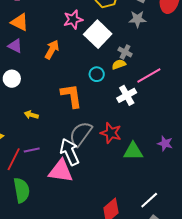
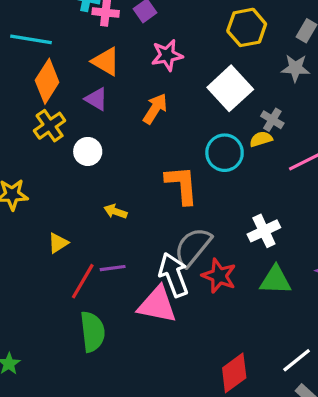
pink star: (73, 20) -> (167, 55), moved
cyan circle: (97, 74) -> (225, 153), size x1.5
white cross: (127, 95) -> (264, 231), moved
red star: (111, 133) -> (219, 276), moved

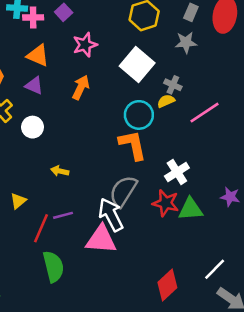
orange L-shape: (182, 185) -> (133, 145), moved
red star: (219, 276) -> (166, 203), moved

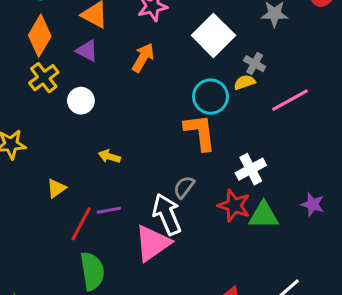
gray semicircle: (123, 191) -> (184, 187), size x0.6
pink triangle: (101, 240) -> (153, 243), turned -44

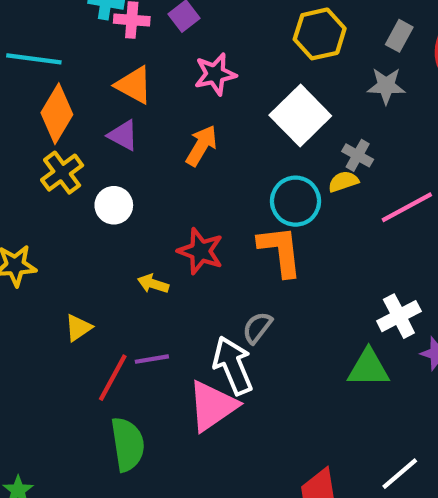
white cross: (251, 169) -> (399, 316), moved
red star: (234, 206) -> (200, 251), moved

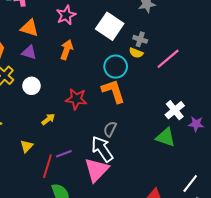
yellow semicircle: (343, 182) -> (136, 53), turned -128
yellow arrow: (153, 284) -> (48, 119), moved, turned 136
green triangle: (368, 368) -> (166, 137), turned 30

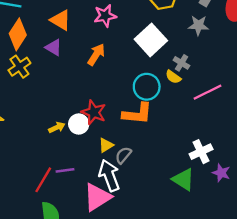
white circle: (31, 86) -> (79, 124), moved
orange L-shape: (113, 91) -> (137, 114), turned 100
yellow triangle: (27, 146) -> (106, 145), moved

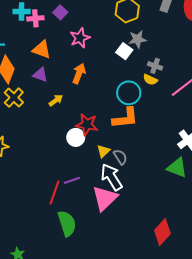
gray star: (198, 25) -> (137, 39), moved
white square: (151, 40) -> (124, 51), size x0.6
yellow arrow: (57, 127) -> (56, 100), moved
gray semicircle: (123, 155) -> (120, 157), turned 119

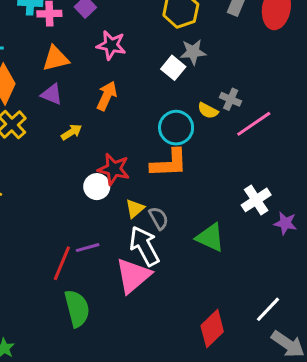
pink star: (80, 38) -> (111, 45), turned 30
orange triangle: (42, 50) -> (56, 59), turned -36
gray cross: (155, 66) -> (231, 99), moved
green triangle: (177, 168) -> (210, 238), moved

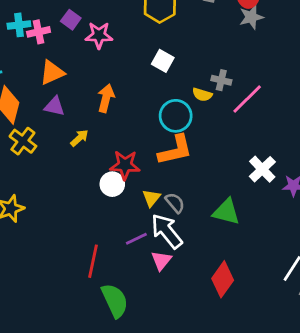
pink star: (111, 45) -> (99, 35), moved
gray star: (193, 52) -> (251, 17), moved
purple line: (88, 248) -> (136, 239), moved
pink triangle: (133, 276) -> (161, 260), size x0.6
red diamond: (212, 329) -> (223, 279), moved

